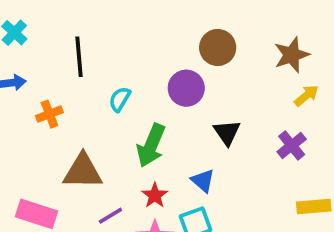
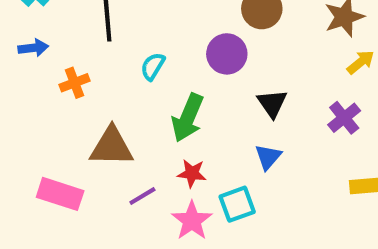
blue triangle: (203, 181) -> (268, 157), moved, turned 30
red star: (155, 195) -> (192, 173), turned -30

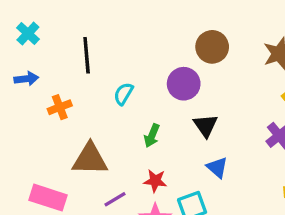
black triangle: (272, 103) -> (205, 126), moved
green arrow: (188, 118) -> (152, 136), size x0.6
blue triangle: (268, 157) -> (217, 167), turned -30

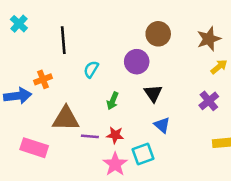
blue arrow: (26, 79) -> (18, 96), moved, size x1.5
purple line: (115, 199) -> (90, 136), moved, turned 36

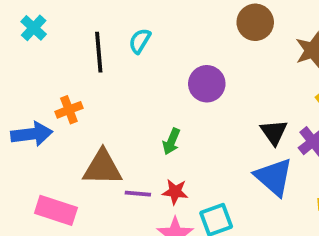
brown circle: (158, 34) -> (255, 22), moved
cyan semicircle: (91, 69) -> (140, 41), moved
black triangle: (153, 93) -> (274, 132), moved
blue triangle: (162, 125) -> (274, 177), moved, size x1.6

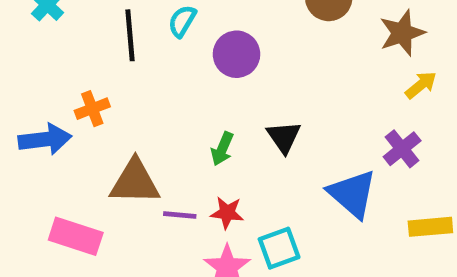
purple circle: (207, 84) -> (236, 54), moved
black triangle: (274, 132) -> (284, 137), moved

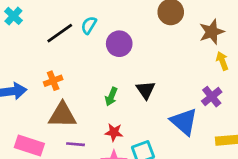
black line: (130, 35) -> (60, 33), turned 60
yellow arrow: (421, 85) -> (222, 61), turned -72
orange cross: (92, 109) -> (53, 81), moved
purple line: (180, 215) -> (76, 144), moved

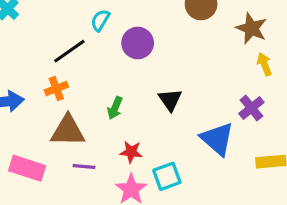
brown star: (212, 32) -> (251, 28), turned -30
black line: (60, 33) -> (69, 51), moved
green arrow: (111, 97) -> (115, 108), moved

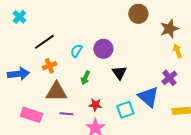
cyan semicircle: (100, 20) -> (76, 51), moved
brown star: (251, 28) -> (169, 29), turned 30
purple circle: (138, 43) -> (103, 49), moved
black line: (69, 51) -> (44, 42), moved
cyan square: (167, 176) -> (125, 110), moved

